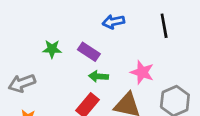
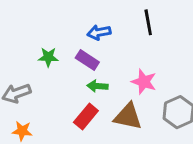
blue arrow: (113, 22) -> (99, 32), moved
black line: (164, 26) -> (148, 22), moved

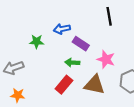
blue arrow: (99, 32) -> (62, 29), moved
purple rectangle: (87, 60) -> (81, 44), moved

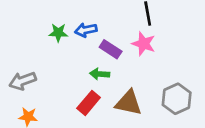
green star: (37, 42) -> (58, 33), moved
pink star: (106, 59) -> (144, 44), moved

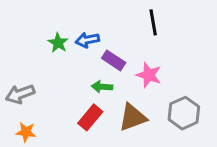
green star: (58, 33) -> (58, 43), turned 30
pink star: (144, 44) -> (149, 75), moved
brown triangle: (128, 103) -> (133, 117), turned -32

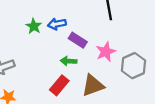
pink star: (149, 75) -> (106, 52), turned 30
gray hexagon: (184, 113) -> (133, 66), moved

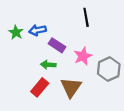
brown triangle: (93, 85) -> (71, 87), turned -35

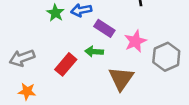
red rectangle: (40, 87) -> (66, 64), moved

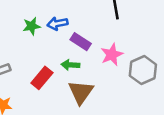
green star: (55, 13) -> (32, 26), turned 30
brown triangle: (121, 79) -> (81, 92), moved

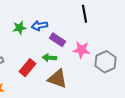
pink star: (112, 55) -> (81, 50), turned 30
brown triangle: (81, 92) -> (57, 79), turned -45

